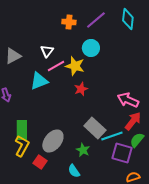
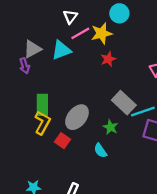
gray triangle: (13, 56) -> (32, 49), moved
yellow star: (75, 66) -> (102, 33), turned -30

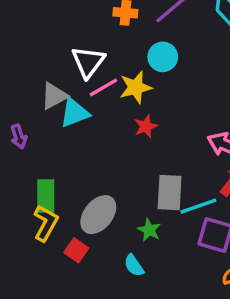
white triangle: (70, 17) -> (88, 62), size x1.5
gray triangle: (32, 49) -> (54, 96), moved
gray rectangle: (124, 103) -> (170, 193), turned 50

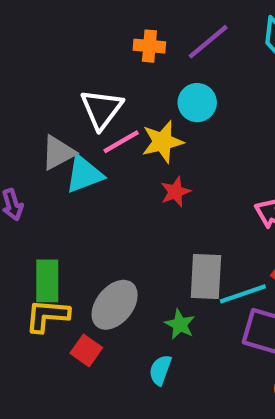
yellow L-shape: (46, 223) -> (47, 316), turned -114
cyan semicircle: (134, 265) -> (160, 370), turned 55

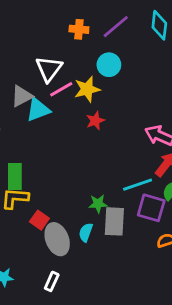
gray rectangle: (206, 277) -> (114, 221), moved
gray ellipse: (115, 305) -> (57, 239), moved, turned -60
green star: (180, 324) -> (98, 204), turned -30

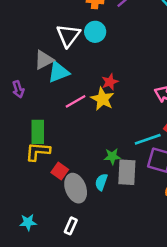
cyan circle: (109, 65) -> (95, 32), moved
pink line: (61, 89) -> (76, 101), moved
yellow star: (87, 89) -> (102, 99), moved, turned -30

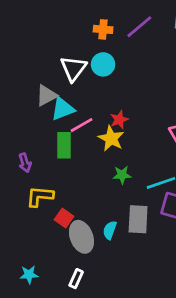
purple arrow: (18, 89) -> (25, 163), moved
pink line: (76, 101) -> (81, 125), moved
green rectangle: (38, 132) -> (64, 145), moved
green star: (112, 156) -> (122, 175), moved

